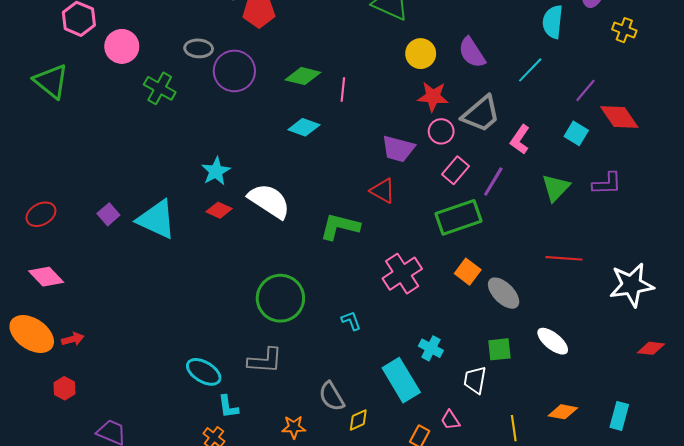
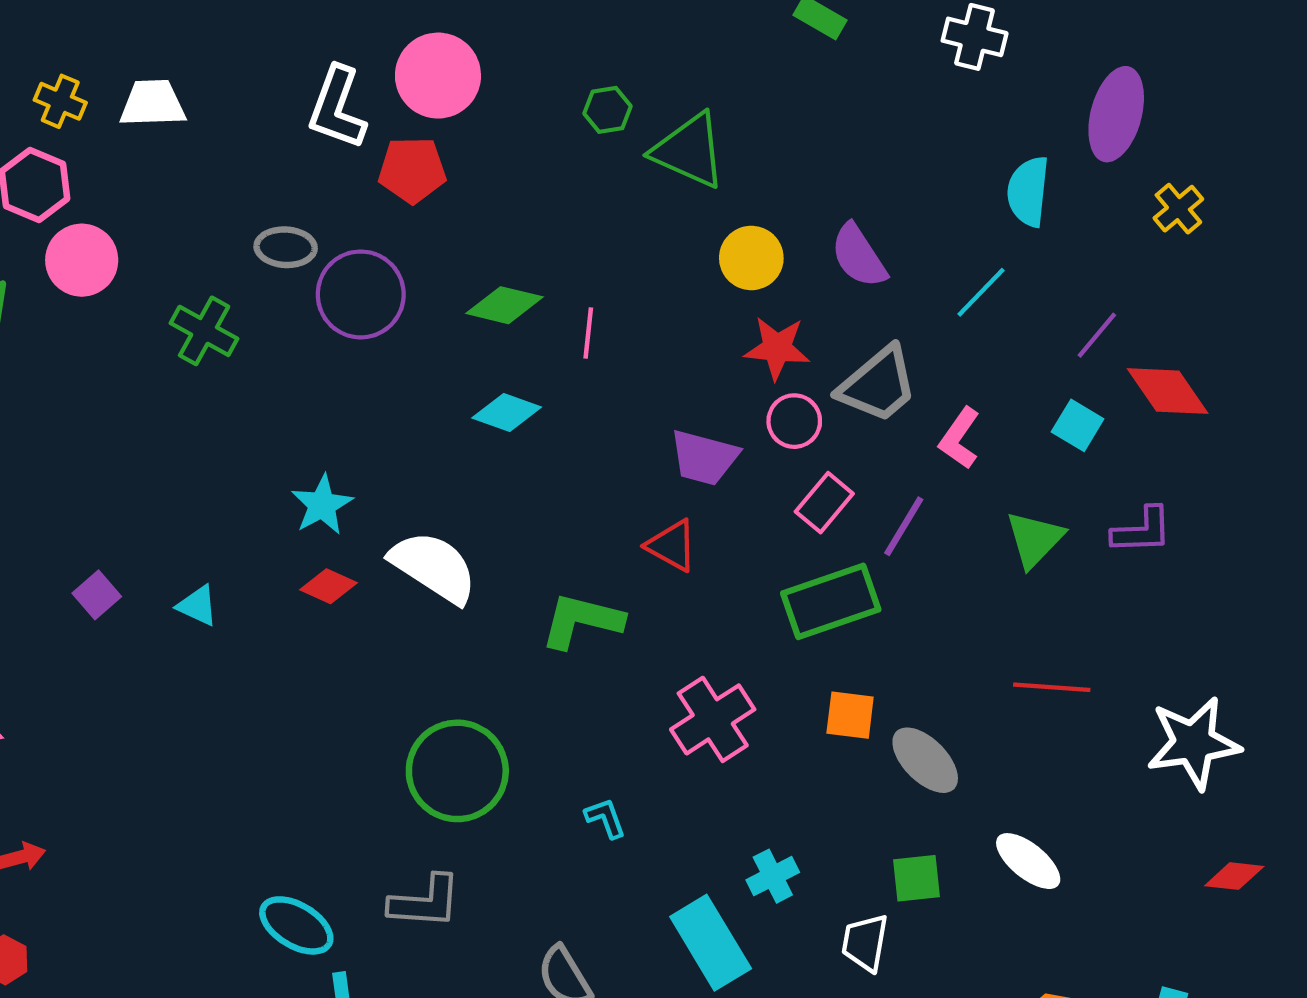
yellow cross: (624, 30) -> (1178, 209), turned 30
pink circle: (122, 46) -> (82, 260), moved
cyan triangle: (157, 219) -> (198, 606), size x0.5
orange square: (468, 272) -> (850, 715), turned -30
cyan cross: (431, 348) -> (773, 876), turned 35

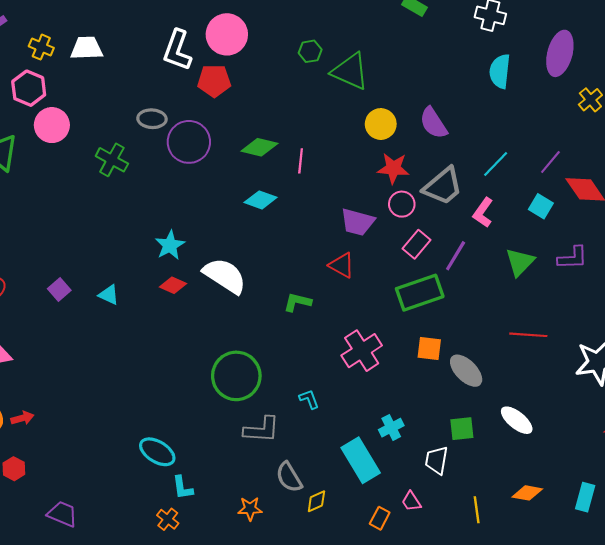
cyan semicircle: (1028, 191) -> (500, 71), moved
cyan line: (981, 292) -> (496, 164), moved
green L-shape: (582, 621) -> (297, 302), size x0.7
gray L-shape: (425, 902) -> (262, 430), moved

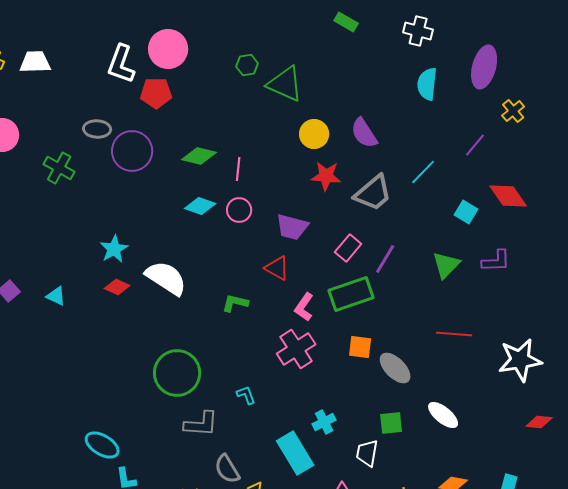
purple line: (550, 162) -> (475, 145), moved
pink circle: (402, 204) -> (239, 210), moved
pink L-shape: (483, 213) -> (304, 307), moved

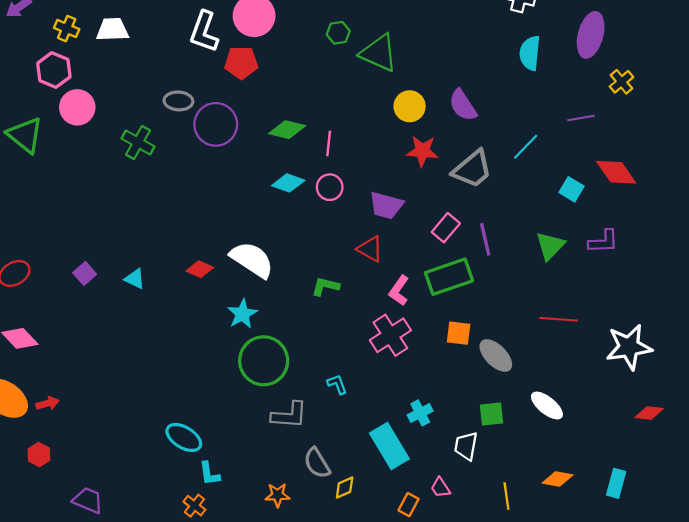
purple line: (475, 145) -> (581, 118), turned 40
cyan star: (114, 249) -> (242, 314), moved
purple line: (385, 259) -> (485, 239), turned -44

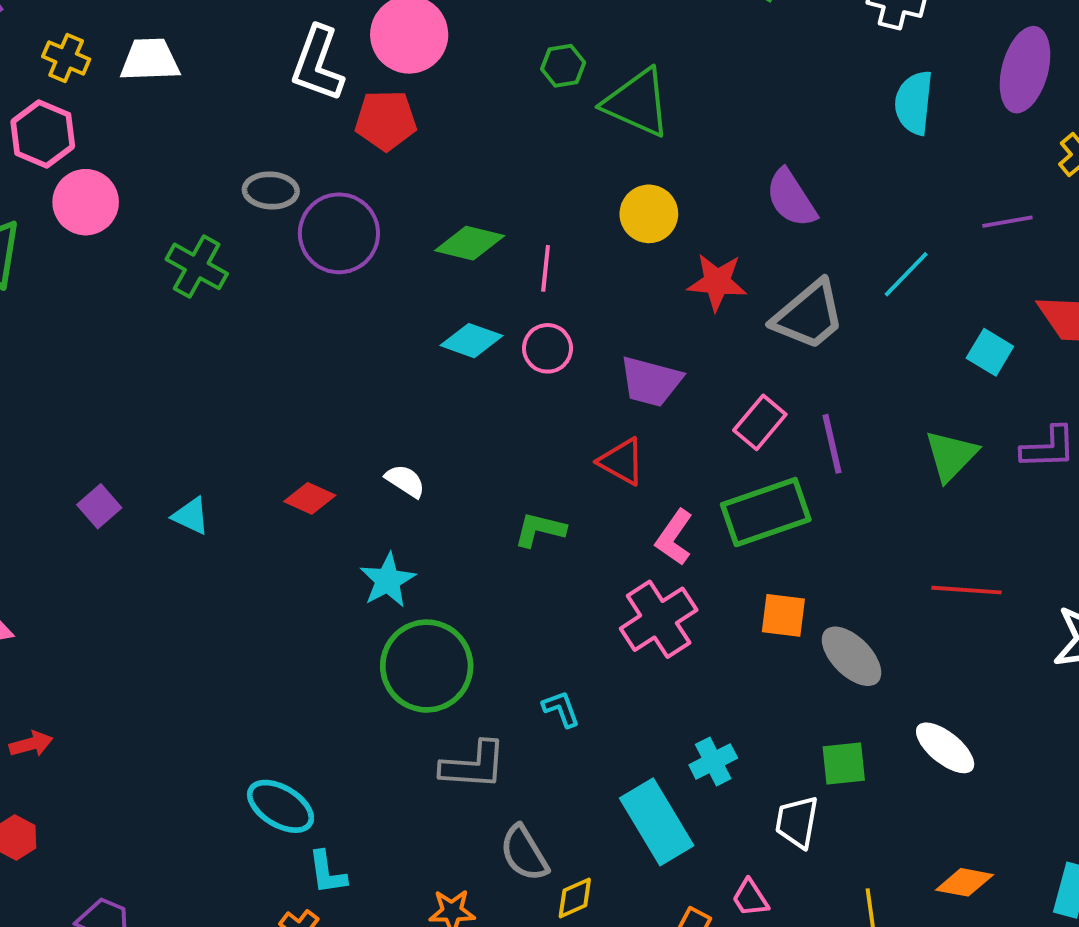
yellow circle: (410, 106) -> (649, 214), moved
white semicircle: (252, 260) -> (405, 481), size x0.5

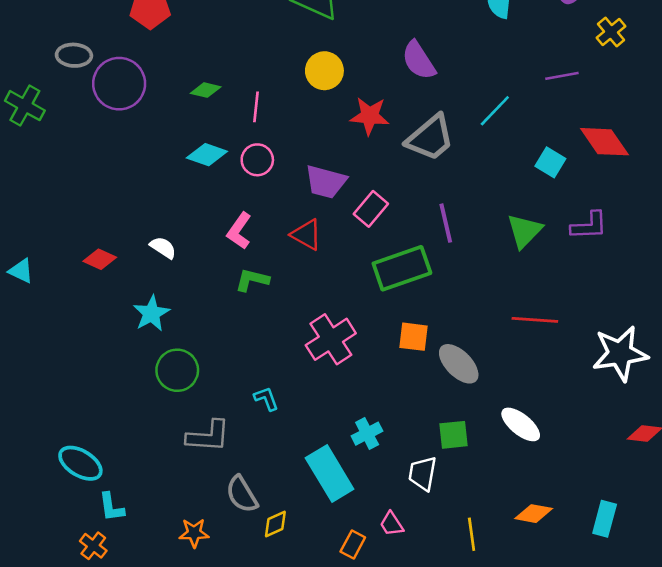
green diamond: (470, 243) -> (206, 90), size x0.7
pink rectangle: (760, 422) -> (371, 209), moved
pink L-shape: (674, 537) -> (239, 231), moved
green circle: (427, 666) -> (177, 370), size x0.7

